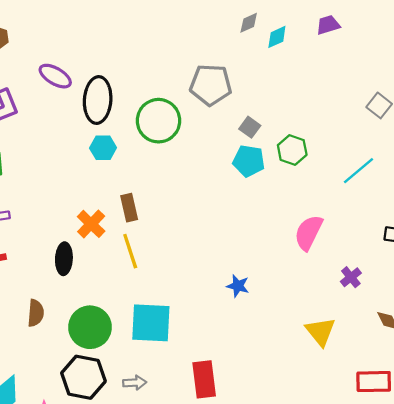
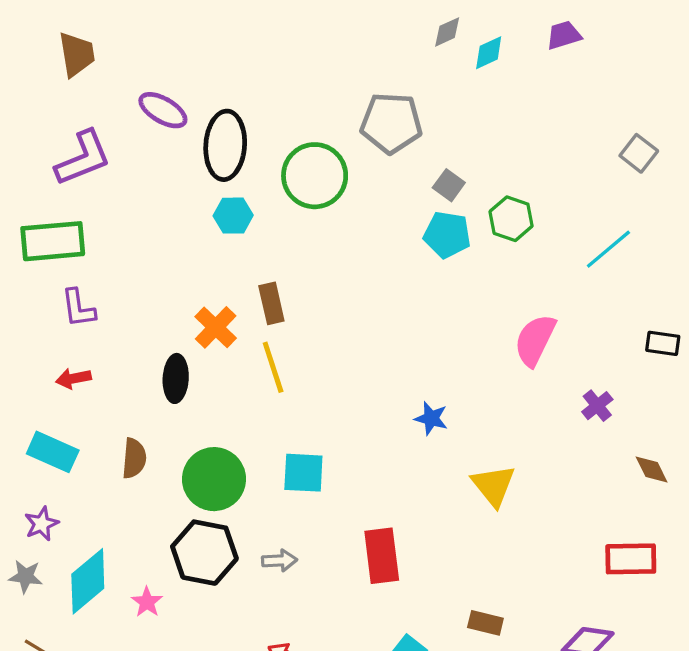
cyan square: (151, 323) -> (303, 473), size x0.7
yellow triangle: (320, 332) -> (493, 485), moved

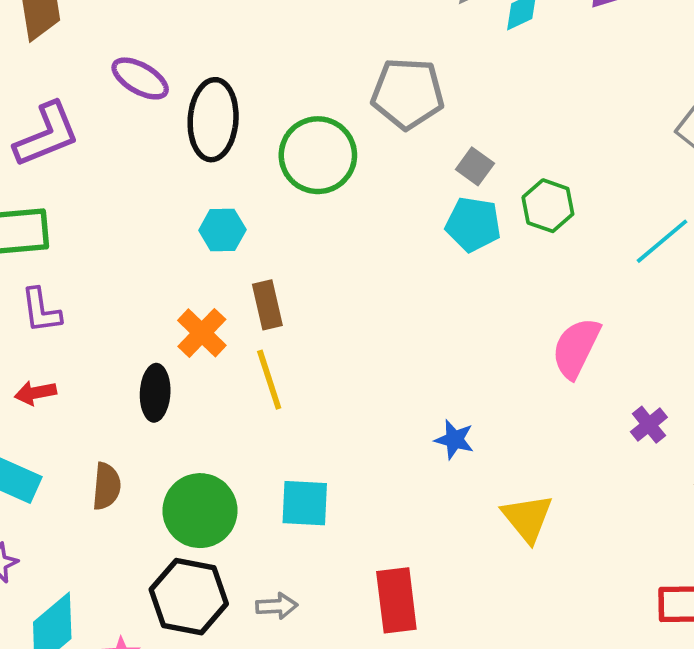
cyan hexagon: (233, 216) -> (222, 230), moved

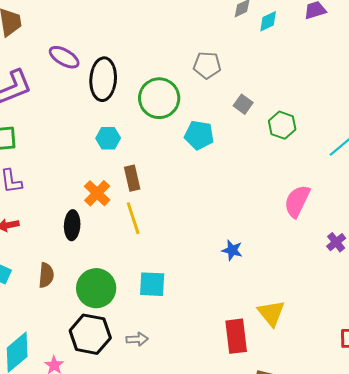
gray pentagon: (408, 93) -> (207, 65), size x0.7
cyan pentagon: (473, 224) -> (199, 135), moved
yellow triangle: (527, 518) -> (271, 313), moved
red rectangle: (396, 600) -> (236, 336), moved

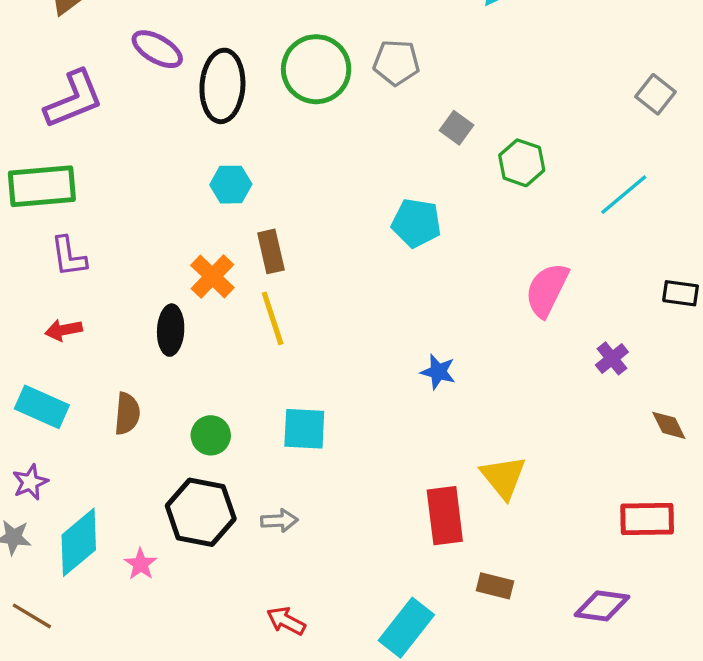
green circle: (159, 98) -> (316, 69), moved
cyan pentagon: (199, 135) -> (416, 223), moved
green circle: (96, 288) -> (211, 435), size x0.6

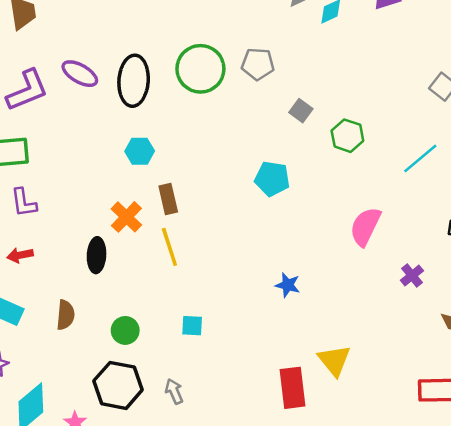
purple ellipse: (157, 49) -> (80, 74), moved
cyan square: (304, 429) -> (192, 326), size x0.7
gray arrow: (279, 521) -> (174, 391), turned -110

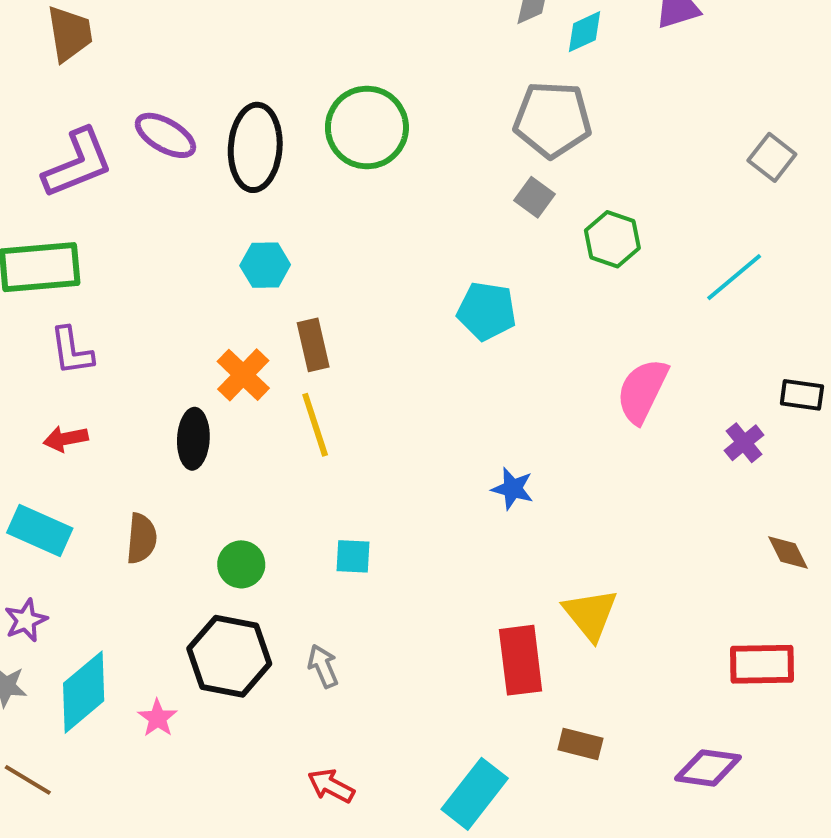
gray pentagon: (258, 64) -> (552, 119), moved, size x1.4
purple cross: (412, 275) -> (744, 443), moved

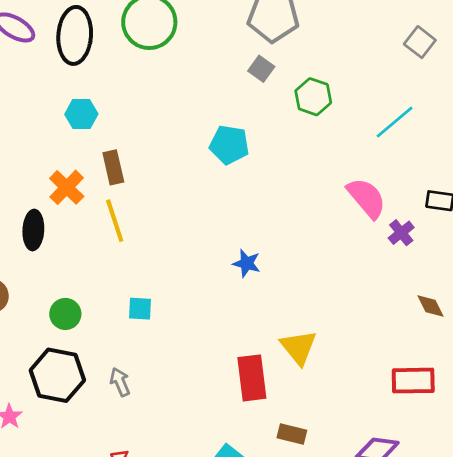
pink semicircle: (642, 391) -> (367, 198), moved, turned 114

